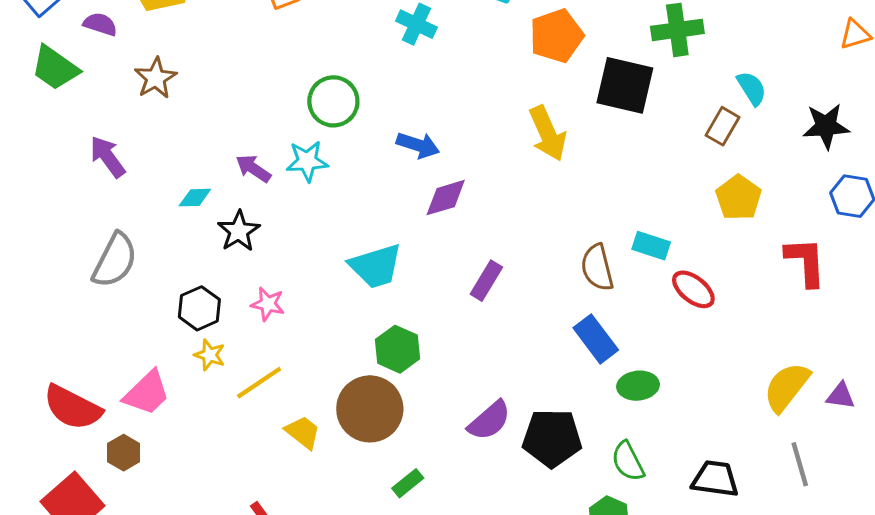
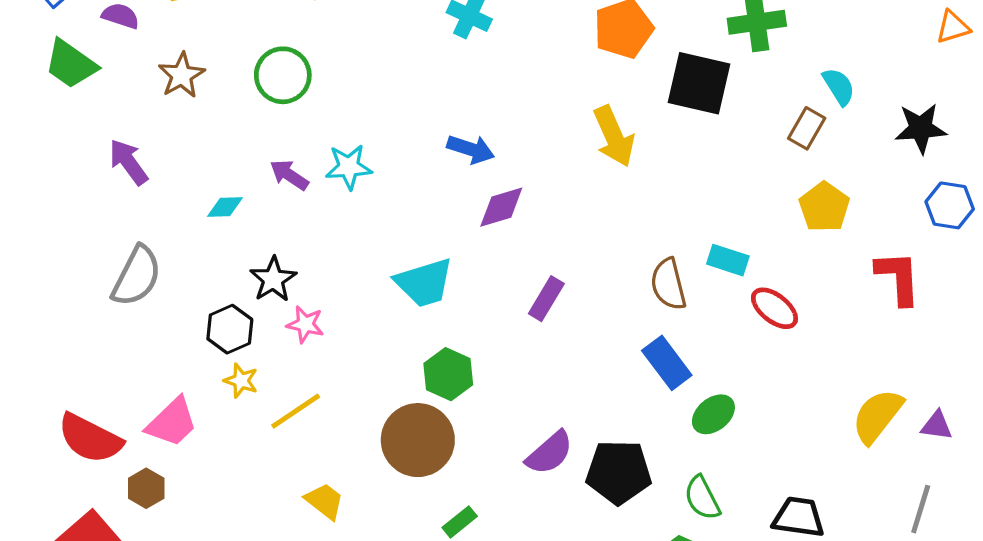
green circle: (333, 101) -> (283, 75), moved
black star: (239, 231) -> (273, 279), moved
green ellipse: (638, 386) -> (713, 414), turned -33
yellow trapezoid: (303, 432) -> (325, 501), moved
gray line: (800, 464) -> (921, 509), moved, turned 33

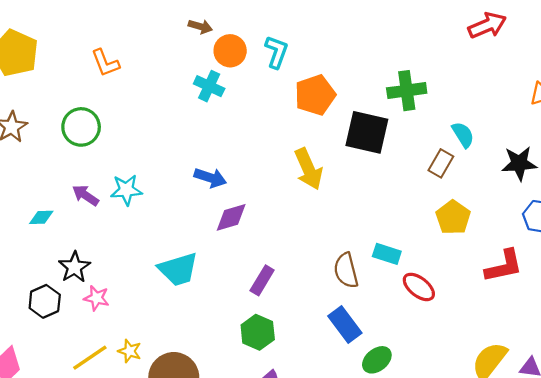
red L-shape: (898, 278) -> (504, 266), turned 81
green hexagon: (448, 374) -> (258, 332), moved
yellow star: (241, 381) -> (130, 351), moved

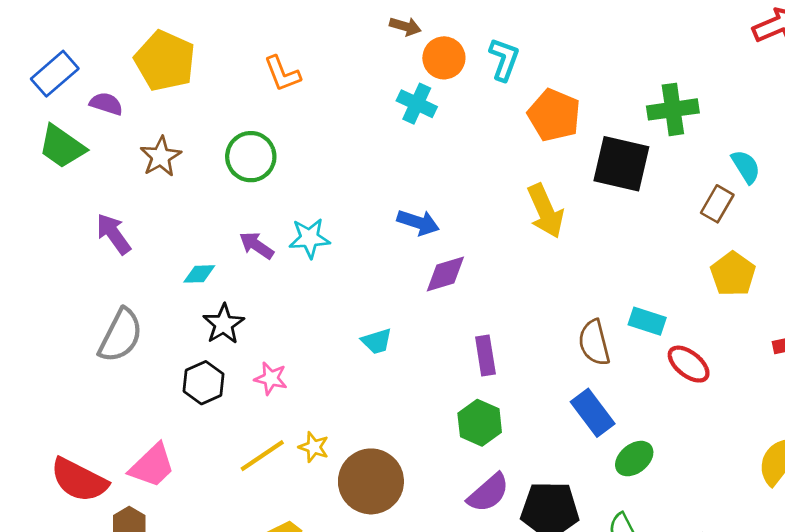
orange pentagon: (315, 95) -> (554, 115), turned -30
black star: (74, 267) -> (224, 324), moved
cyan trapezoid: (178, 269) -> (377, 341), size x0.6
purple rectangle: (262, 280) -> (485, 356), turned -40

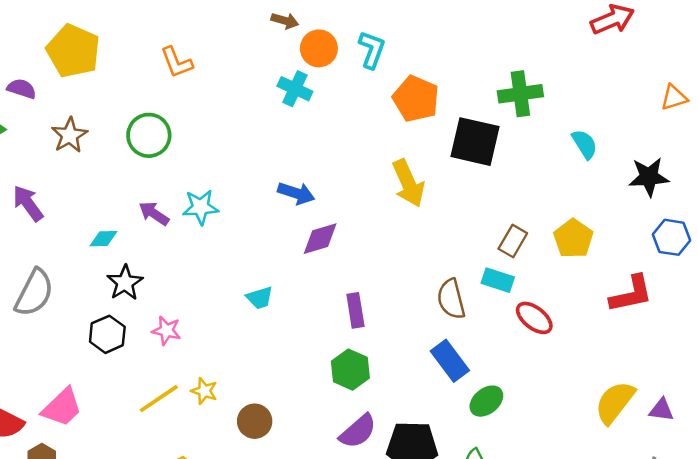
brown rectangle: (717, 204) -> (513, 241), moved
brown circle: (371, 481) -> (255, 421), size x0.6

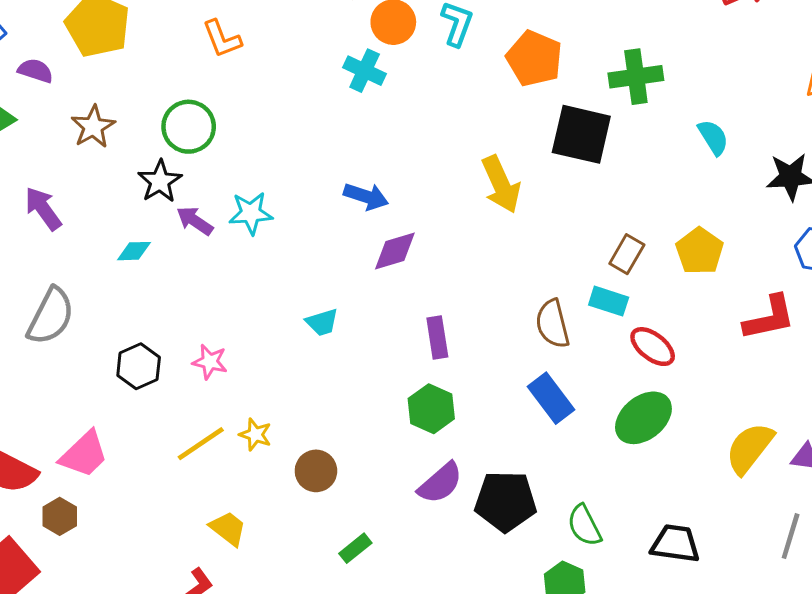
orange pentagon: (416, 99) -> (534, 58), moved
black star: (125, 283) -> (160, 181), moved
green ellipse: (486, 401) -> (643, 418), moved, size x1.4

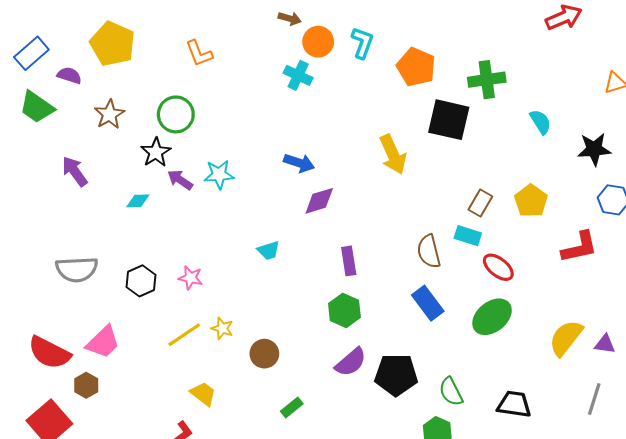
gray semicircle: (51, 316) -> (77, 269), moved, turned 60

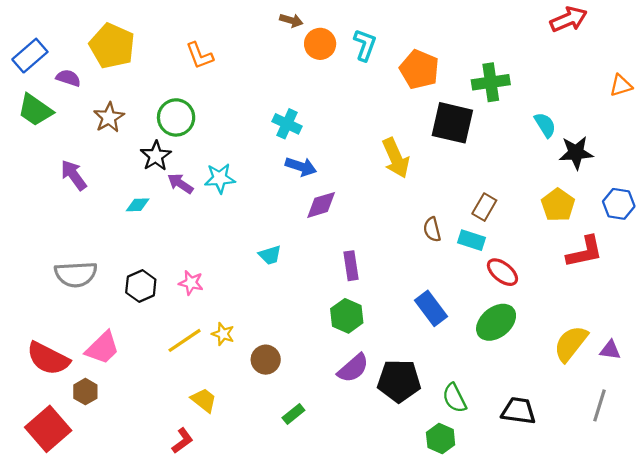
cyan cross: (298, 75) -> (287, 124), moved
black star: (594, 149) -> (576, 153), moved
yellow pentagon: (531, 201) -> (558, 205), moved
brown semicircle: (429, 251) -> (432, 229), moved, size x0.7

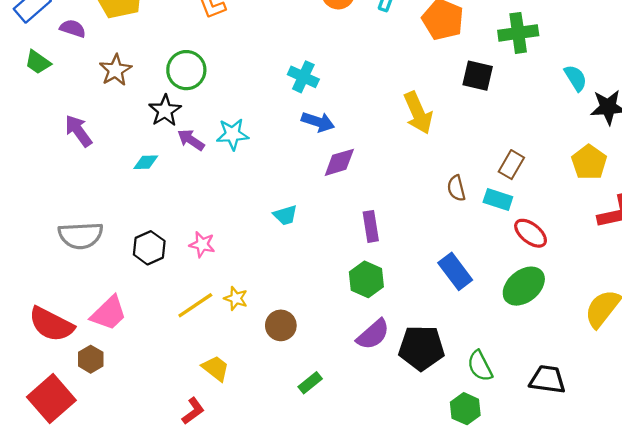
green trapezoid: (35, 110) -> (38, 62), size x0.7
black square: (452, 123) -> (478, 76), size x0.7

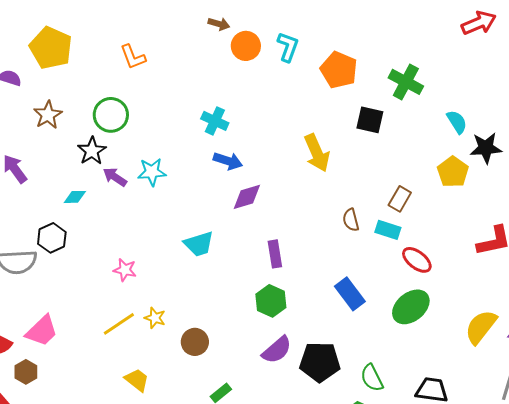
green cross: (518, 33) -> (406, 82), turned 36
yellow pentagon: (589, 162) -> (453, 172), moved
cyan trapezoid: (285, 215) -> (199, 244), size x1.4
black hexagon: (149, 248) -> (52, 238), moved

